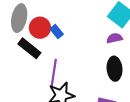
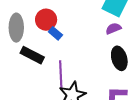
red circle: (40, 28) -> (46, 20), moved

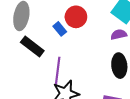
red circle: (46, 20) -> (76, 17), moved

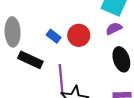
red circle: (76, 17) -> (79, 35), moved

